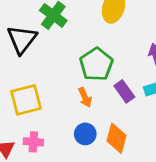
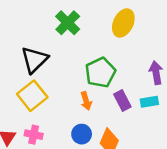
black triangle: (22, 39) -> (34, 60), moved
yellow square: (26, 100) -> (32, 96), turned -32

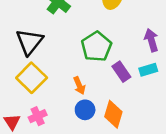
orange arrow: (86, 101) -> (79, 86), moved
pink cross: (34, 135) -> (38, 116), turned -30

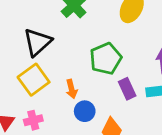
orange arrow: (79, 86) -> (72, 89), moved
blue circle: (85, 110) -> (85, 111), moved

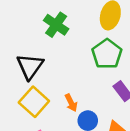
green pentagon: (106, 59) -> (107, 54), moved

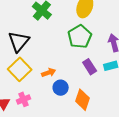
orange arrow: (71, 103) -> (49, 73), turned -88

